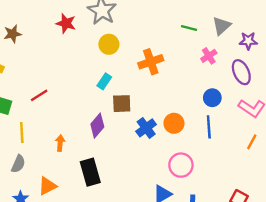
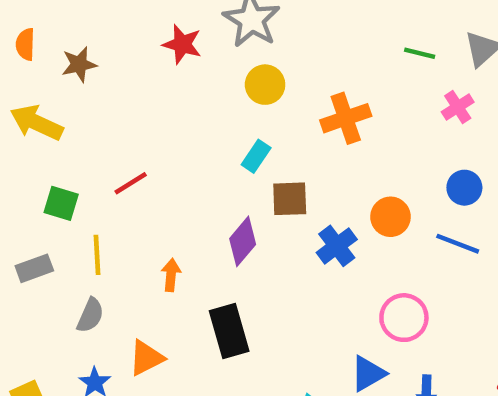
orange circle: (174, 123) -> (390, 217), moved
blue line: (209, 127) -> (458, 244), turned -65

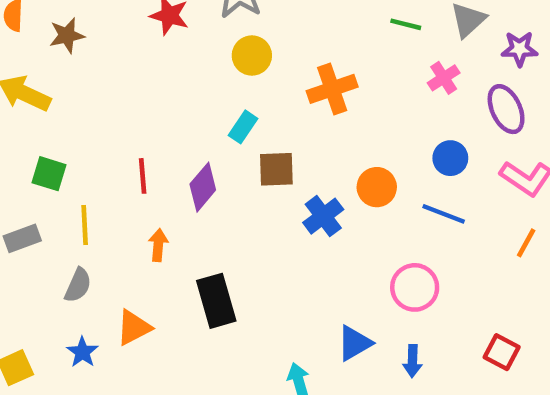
red line: (131, 183) -> (143, 176), moved, turned -63
purple diamond: (243, 241) -> (203, 187), moved
pink circle: (404, 318) -> (415, 287), moved

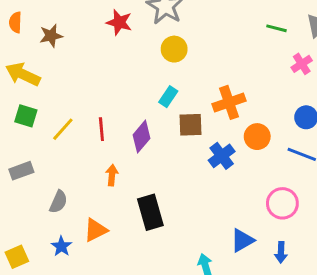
orange cross: (332, 89) -> (229, 102), moved
green square: (49, 174) -> (26, 116), moved
yellow line: (85, 225) -> (63, 129), moved, turned 45

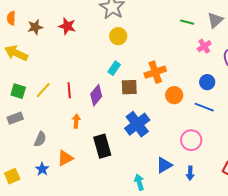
red star: (119, 22) -> (67, 26), moved
green square: (26, 116) -> (18, 91), moved
blue cross: (222, 156) -> (137, 124), moved, size x1.4

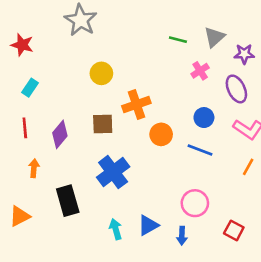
yellow circle: (118, 36) -> (101, 73), moved
cyan rectangle: (114, 68) -> (30, 88), moved
pink circle: (191, 140) -> (195, 203), moved
cyan arrow: (139, 182) -> (116, 229), moved

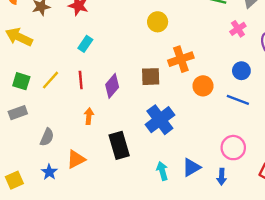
yellow circle: (101, 73) -> (158, 22), moved

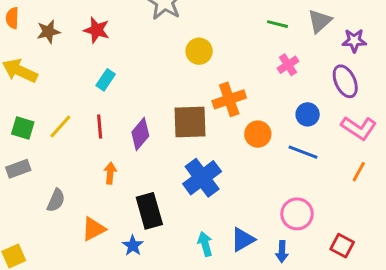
pink cross: (238, 29) -> (288, 65), moved
brown square: (151, 77) -> (190, 122), size x1.4
blue star: (49, 172) -> (133, 246), moved

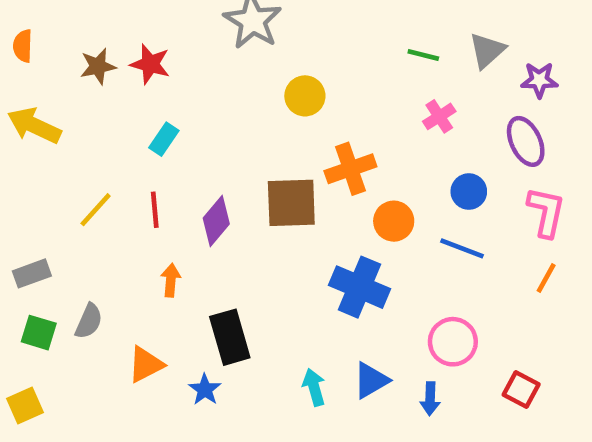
brown star: (48, 32) -> (98, 66), moved
green square: (23, 128) -> (39, 333), moved
pink L-shape: (359, 128) -> (546, 212), turned -112
blue cross: (202, 178) -> (360, 287), moved, turned -30

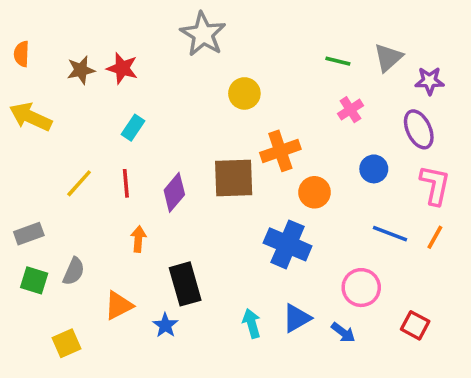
blue line: (462, 248) -> (390, 234), moved
blue arrow: (430, 399) -> (343, 332), turned -55
yellow square: (25, 405) -> (67, 343), moved

